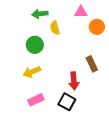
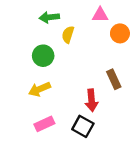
yellow semicircle: (55, 28) -> (68, 35), turned 32

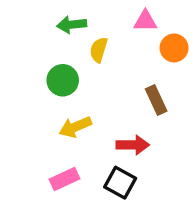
brown rectangle: (114, 79) -> (156, 100), moved
yellow arrow: (39, 89) -> (75, 127), moved
red arrow: (91, 100) -> (133, 145), turned -85

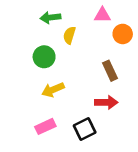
red arrow: (133, 145) -> (106, 102), moved
black square: (120, 183) -> (85, 129), turned 35

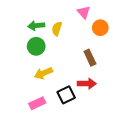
pink triangle: (102, 15) -> (84, 12), turned 48
green arrow: (50, 18) -> (36, 26), moved
black square: (85, 129) -> (66, 95), moved

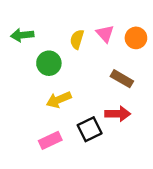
pink triangle: (84, 12) -> (105, 34), moved
green arrow: (36, 26) -> (22, 35), moved
brown rectangle: (90, 58) -> (122, 79), turned -35

